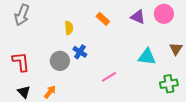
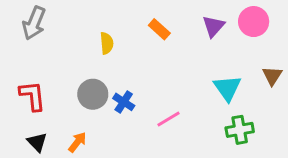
purple triangle: (138, 17) -> (213, 26), turned 49
blue cross: (80, 52) -> (124, 102), moved
cyan triangle: (147, 57) -> (227, 88), turned 48
green cross: (169, 84) -> (240, 130), moved

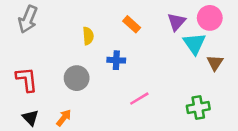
brown triangle: (272, 76) -> (215, 63), moved
cyan triangle: (227, 88) -> (194, 44), moved
blue cross: (124, 102) -> (116, 60), moved, turned -30

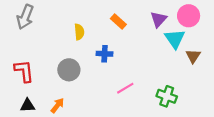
green cross: (198, 108) -> (167, 96), moved, turned 30
black triangle: (30, 118) -> (27, 105), turned -49

